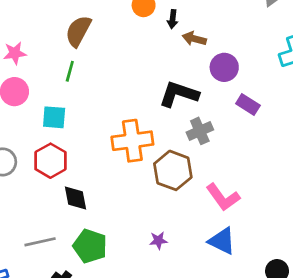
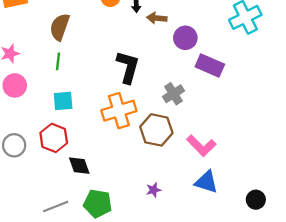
black L-shape: (179, 94) -> (128, 67), moved, turned 96
purple rectangle: (248, 105) -> (210, 66), size x1.4
cyan square: (54, 117) -> (63, 101), moved

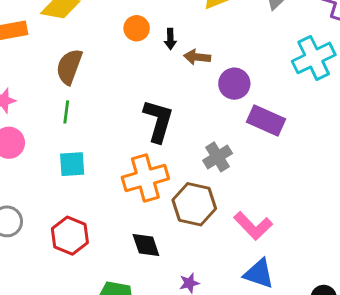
red hexagon: (54, 138) -> (70, 236), moved
black diamond: (79, 166) -> (146, 245), moved

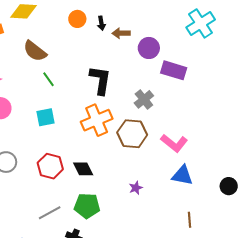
brown semicircle: (69, 67) -> (35, 51), turned -65
green line: (66, 112) -> (49, 79), moved, turned -35
black diamond: (146, 245) -> (83, 169), moved

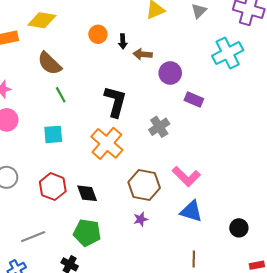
purple rectangle: (174, 70) -> (194, 99), size x0.7
orange cross: (97, 120) -> (107, 143), turned -32
brown hexagon: (132, 134) -> (144, 185), moved
gray line: (50, 213) -> (33, 237), moved

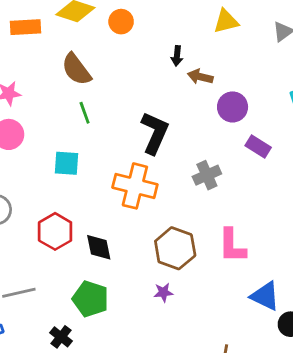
orange circle: (98, 34) -> (121, 22), moved
orange cross: (107, 143) -> (135, 186), turned -36
pink L-shape: (186, 176) -> (232, 246), turned 36
blue triangle: (191, 211) -> (265, 296), moved

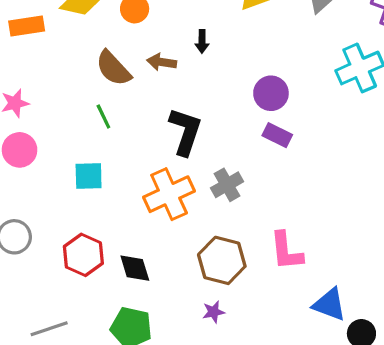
brown semicircle: (76, 69) -> (113, 68), moved
brown arrow: (200, 77) -> (162, 62), moved
purple rectangle: (258, 147) -> (277, 135), moved
gray cross: (207, 175) -> (227, 185), moved
orange cross: (135, 186) -> (169, 194), turned -33

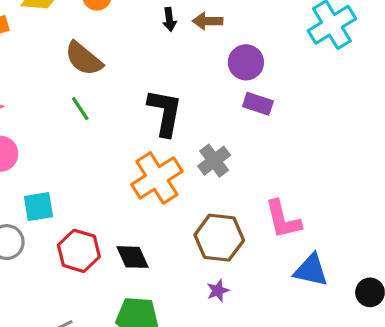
brown arrow: (162, 62) -> (208, 21), moved
cyan square: (89, 176) -> (38, 207), moved
blue triangle: (329, 304) -> (311, 270), moved

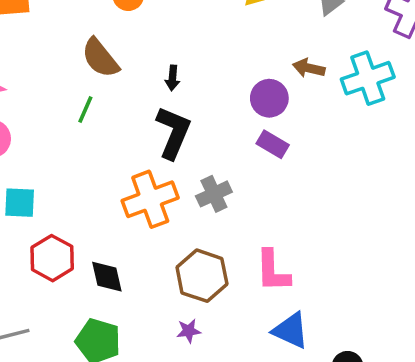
black arrow: (169, 19) -> (172, 78), moved
brown arrow: (208, 21) -> (309, 68), moved
green line: (80, 109) -> (85, 109), turned 45

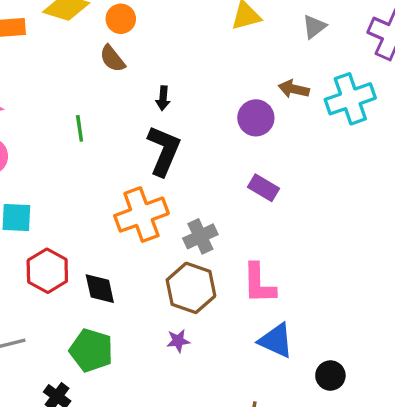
brown semicircle: (100, 58) -> (112, 59), moved, size x0.7
green line: (85, 109) -> (80, 128), turned -32
purple rectangle: (273, 144) -> (264, 188), moved
gray cross: (214, 194) -> (200, 236), moved

